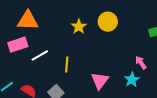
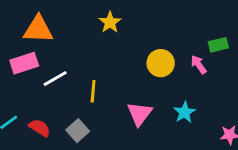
yellow circle: (108, 22) -> (161, 63), moved
yellow star: (79, 27) -> (110, 22), moved
pink arrow: (141, 63) -> (199, 65), moved

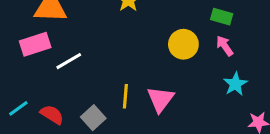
green rectangle: (218, 45) -> (222, 17), moved, turned 30
yellow line: (93, 91) -> (125, 96), moved
cyan star: (185, 112) -> (235, 84), moved

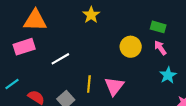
white line: (69, 61) -> (60, 59), moved
cyan line: (18, 108) -> (12, 84), moved

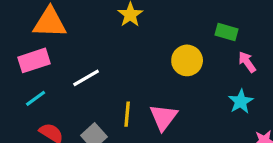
pink arrow: (160, 48) -> (247, 62), moved
cyan line: (12, 84) -> (36, 98), moved

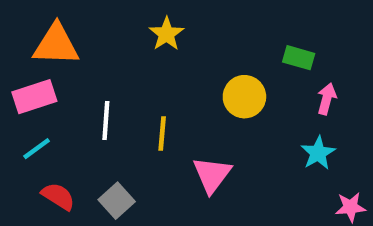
pink arrow: (247, 62) -> (327, 99), turned 50
white line: (86, 78) -> (106, 120), turned -56
yellow line: (127, 114) -> (162, 133), moved

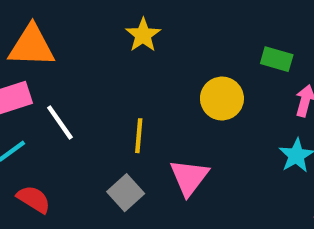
white line: (106, 120) -> (60, 123), moved, turned -39
gray square: (117, 201) -> (126, 193), moved

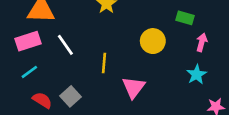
white line: (60, 123) -> (65, 45), moved
gray square: (126, 193) -> (70, 96), moved

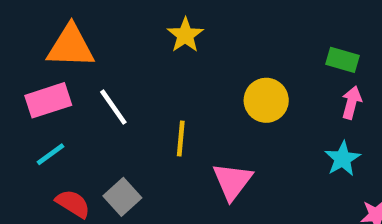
green rectangle: (185, 18) -> (343, 60), moved

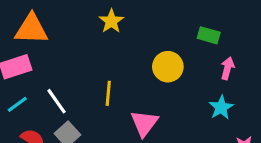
green rectangle: (343, 60) -> (209, 35), moved
white line: (113, 107) -> (56, 101), moved

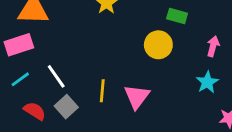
green rectangle: (209, 35) -> (177, 16), moved
yellow line: (108, 93) -> (102, 91), moved

